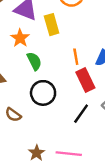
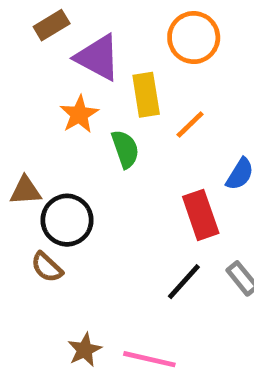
orange line: (76, 57) -> (190, 125), moved, turned 49
green semicircle: (34, 61) -> (125, 149), moved
black circle: (43, 93) -> (67, 220), moved

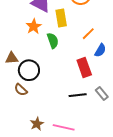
orange line: (190, 125) -> (88, 34), moved
black line: (184, 282) -> (78, 95), turned 42

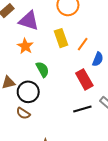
yellow rectangle: (61, 18) -> (61, 38), moved
green semicircle: (53, 41) -> (42, 69), moved

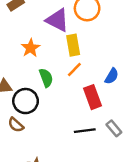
purple triangle: (29, 21) -> (57, 20), moved
orange line: (83, 44) -> (74, 69), moved

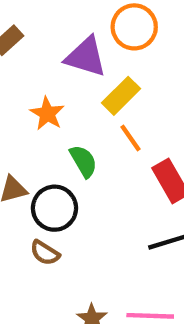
yellow rectangle: (73, 45) -> (121, 96), turned 65
orange line: (74, 69) -> (131, 138), turned -70

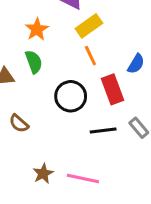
green semicircle: (83, 161) -> (34, 62), moved
black circle: (54, 208) -> (71, 96), moved

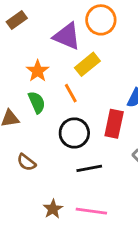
orange line: (90, 56) -> (71, 93), moved
red rectangle: (113, 89) -> (114, 124), turned 36
black line: (103, 130) -> (89, 168), moved

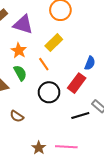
purple triangle: (67, 36) -> (23, 24), moved
red rectangle: (114, 124) -> (77, 83), turned 30
black line: (89, 168) -> (80, 115), moved

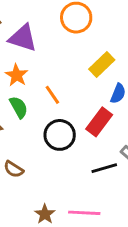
yellow rectangle: (54, 43) -> (102, 65), moved

